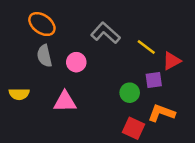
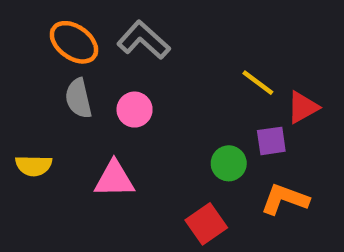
gray L-shape: (105, 33) -> (144, 40), moved
red square: (133, 128) -> (206, 224), moved, turned 30

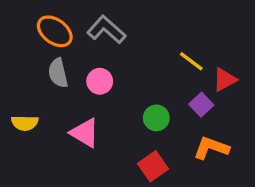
purple square: (271, 141) -> (201, 105), turned -35
green circle: (229, 163) -> (156, 118), moved
pink triangle: (114, 179) -> (85, 133), turned 32

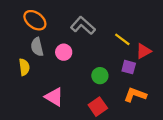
gray L-shape: (106, 30) -> (83, 26), moved
purple square: (201, 105) -> (129, 67), turned -32
yellow semicircle: (25, 123) -> (24, 67), moved, turned -98
pink triangle: (85, 133) -> (54, 97), moved

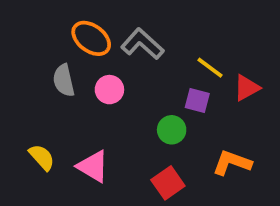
orange ellipse: (35, 20) -> (91, 38), moved
yellow semicircle: (24, 67) -> (42, 157), moved, turned -35
purple square: (129, 67) -> (197, 101), moved

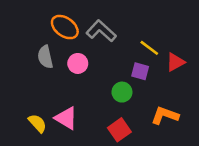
yellow semicircle: (42, 157) -> (37, 123), moved

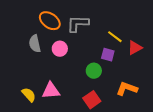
gray L-shape: (101, 31) -> (78, 24), turned -40
pink triangle: (66, 118) -> (51, 91), turned -36

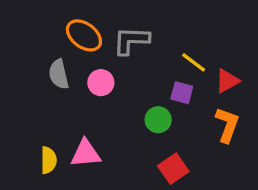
orange L-shape: (127, 89) -> (227, 125), moved, turned 90
yellow semicircle: (29, 95) -> (49, 160), turned 42
red square: (92, 100) -> (173, 169), moved

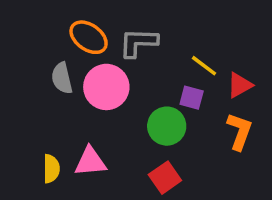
pink circle: (101, 83) -> (106, 87), size x1.6
green circle: (158, 120) -> (167, 126), size x1.4
red square: (173, 169) -> (165, 178), moved

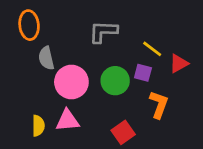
orange ellipse: (89, 37) -> (29, 25), moved, turned 48
pink circle: (106, 87) -> (71, 82), moved
green circle: (167, 126) -> (115, 81), moved
orange L-shape: (240, 131) -> (159, 105), moved

